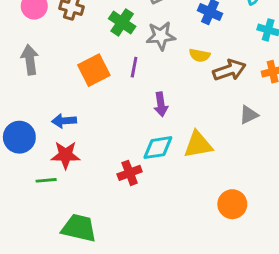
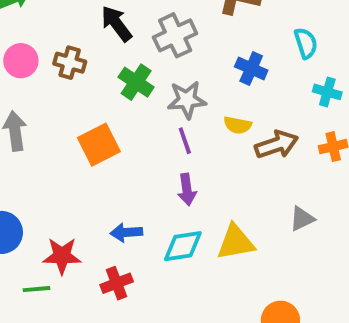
purple line: (134, 67) -> (185, 141), moved, turned -30
gray triangle: (249, 115) -> (302, 219), moved
blue arrow: (64, 121) -> (126, 232), moved
red cross: (130, 173) -> (117, 283), moved

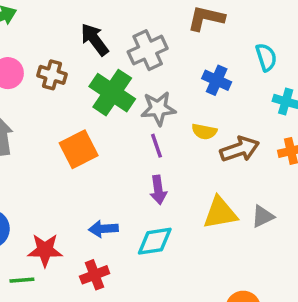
green cross: (136, 82) -> (112, 93), size x1.4
yellow triangle: (236, 242) -> (220, 213), moved

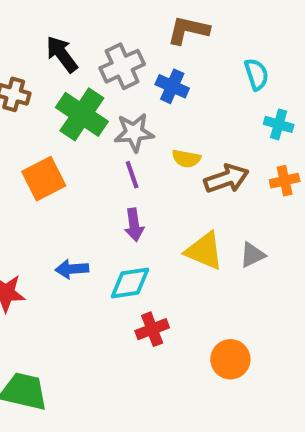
blue cross: (217, 80) -> (172, 86), moved
yellow triangle: (220, 213) -> (204, 251), turned 33
red cross: (95, 275) -> (152, 329), moved

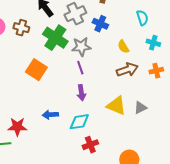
yellow semicircle: (186, 159) -> (123, 47), moved, turned 48
orange square: (44, 179) -> (36, 70), turned -30

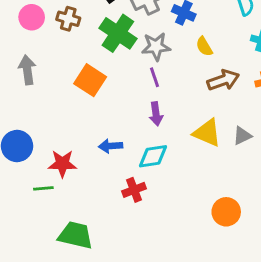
yellow semicircle: (123, 47) -> (204, 47), moved
red cross: (90, 145) -> (134, 190), moved

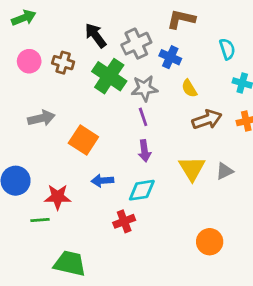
gray arrow: (27, 70) -> (41, 118), moved, turned 85
orange square: (90, 80) -> (83, 140), moved
yellow triangle: (207, 133) -> (192, 168), turned 36

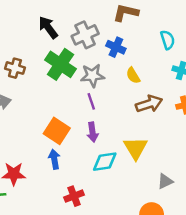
brown cross: (63, 63) -> (15, 68), moved
orange square: (83, 140) -> (57, 131), moved
gray triangle: (225, 171) -> (165, 181), moved
blue arrow: (102, 181) -> (54, 159), turned 84
cyan diamond: (142, 190) -> (105, 162), moved

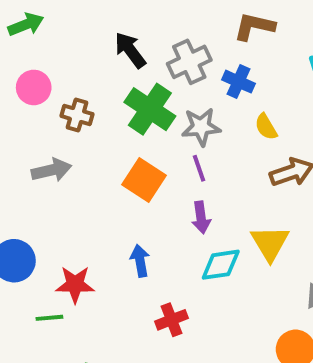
orange square: (57, 131) -> (144, 180), moved

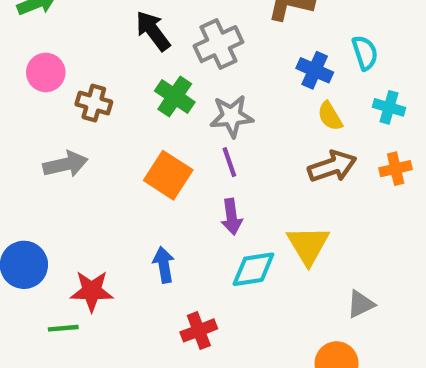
blue cross: (238, 82) -> (315, 70), moved
green cross: (150, 109) -> (175, 96), size x0.7
yellow semicircle: (266, 127) -> (330, 116), moved

